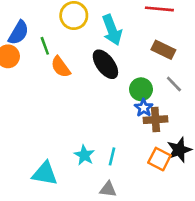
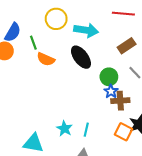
cyan arrow: (112, 30) -> (86, 30), turned -60
brown rectangle: (163, 50) -> (127, 46), turned -60
orange semicircle: (61, 67) -> (46, 59), turned -30

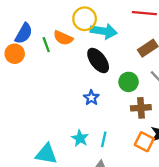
yellow circle: (56, 19) -> (85, 19), moved
orange semicircle: (46, 59) -> (63, 38), moved
blue star: (111, 91) -> (91, 98), moved

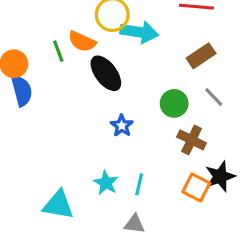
blue semicircle: (24, 33) -> (22, 91), moved, turned -45
black ellipse: (98, 60) -> (106, 73), moved
brown cross: (141, 108) -> (192, 140), turned 30

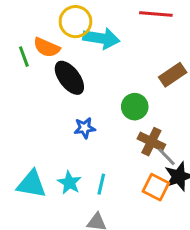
brown rectangle: (201, 56) -> (173, 75), moved
gray line: (214, 97) -> (167, 157), moved
blue star: (122, 126) -> (85, 128), turned 30
cyan triangle: (58, 205) -> (31, 184), moved

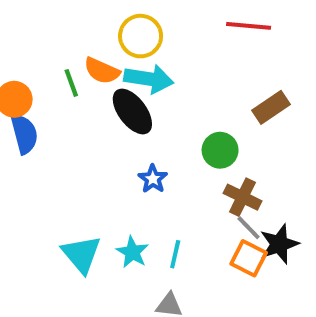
cyan arrow: (101, 38) -> (149, 79), moved
blue star: (85, 128) -> (153, 179), turned -30
gray line: (167, 157) -> (249, 228), moved
cyan triangle: (31, 184) -> (81, 254), turned 40

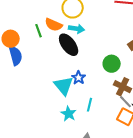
cyan arrow: (149, 79) -> (77, 29), size x0.7
cyan triangle: (81, 254) -> (64, 86), moved
cyan line: (175, 254) -> (90, 105), moved

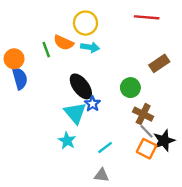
black ellipse: (69, 45) -> (81, 86), moved
cyan line: (90, 105) -> (105, 147), moved, turned 40
cyan star: (69, 114) -> (67, 141), moved

